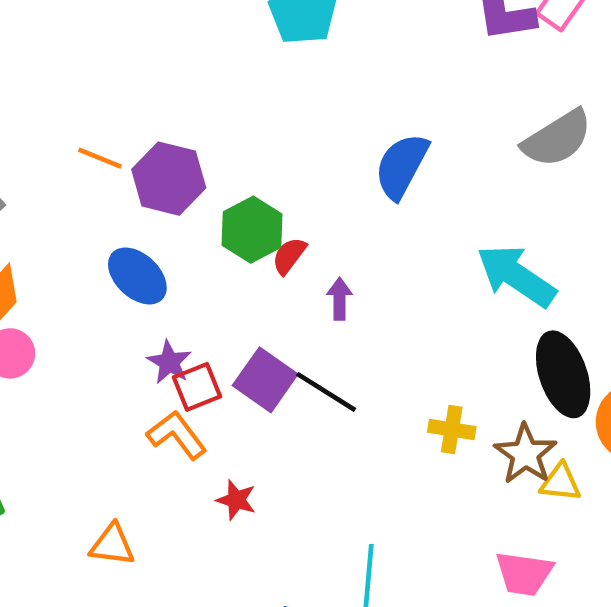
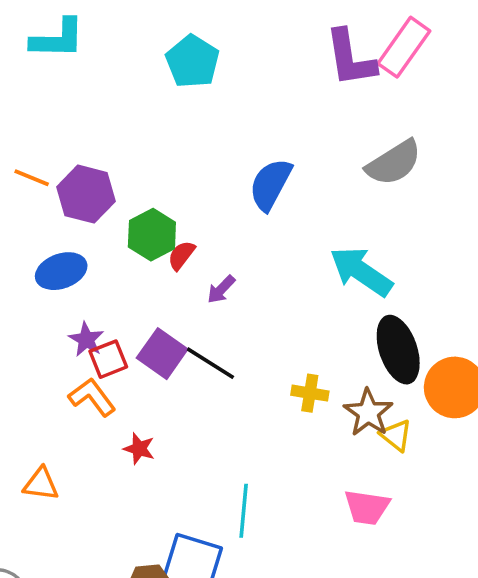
blue ellipse: (137, 276) -> (61, 271), turned -63
purple arrow: (339, 299) -> (221, 289), turned -136
yellow triangle: (561, 482) -> (396, 435), turned 32

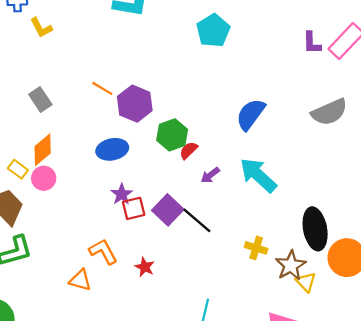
purple L-shape: (350, 58) -> (312, 43), size x0.6
cyan arrow: (361, 272) -> (258, 175), moved
orange L-shape: (92, 397) -> (103, 252), moved

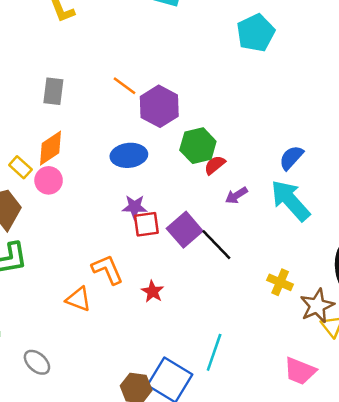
gray rectangle: (40, 99) -> (53, 91), turned 35
blue semicircle: (251, 114) -> (291, 158), moved, size x0.7
purple star: (122, 194) -> (135, 207), turned 30

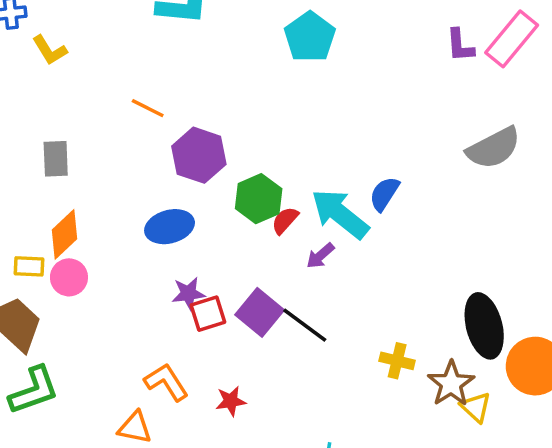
orange line: (124, 86) -> (148, 108), moved
yellow rectangle: (20, 167) -> (29, 266), turned -30
cyan arrow: (290, 200) -> (340, 214), moved
red star: (152, 291) -> (231, 401), turned -30

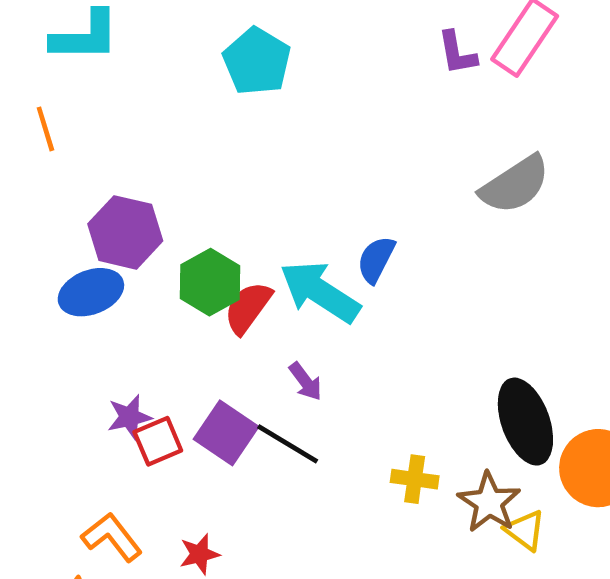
orange line: (148, 108) -> (45, 129), moved, turned 52
red semicircle: (285, 220) -> (248, 308), size x1.4
blue ellipse: (170, 227) -> (91, 292), moved
purple arrow: (320, 256) -> (305, 381), moved, turned -80

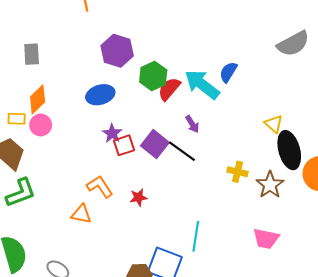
blue ellipse: (91, 292) -> (100, 95), moved
purple star: (129, 417) -> (112, 133), turned -30
yellow triangle: (525, 530) -> (274, 124), moved

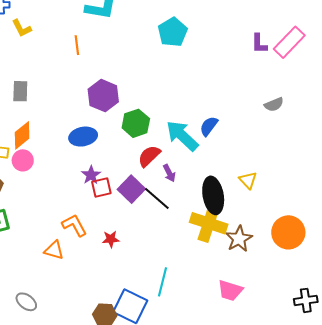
gray semicircle: (293, 44) -> (274, 104), size x0.6
red semicircle: (169, 89) -> (149, 156), moved
black ellipse: (289, 150) -> (213, 195), moved
yellow cross: (237, 172) -> (209, 223), size x1.8

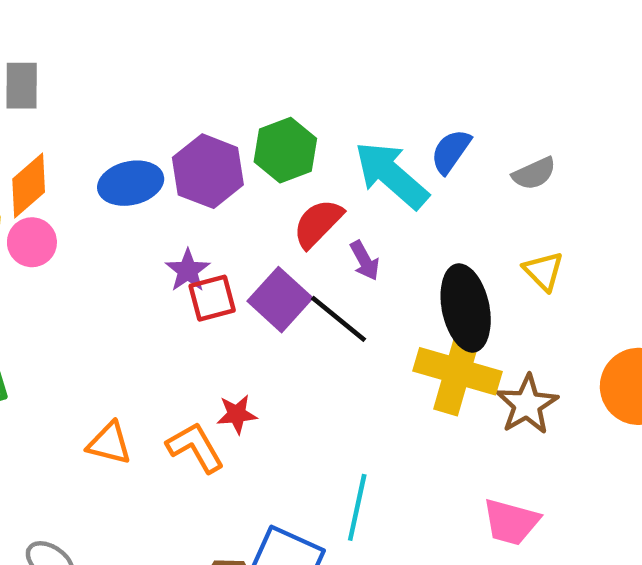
purple hexagon: (103, 96) -> (208, 171), moved
gray semicircle: (274, 104) -> (534, 173), moved
blue ellipse: (83, 137) -> (131, 183), moved
orange L-shape: (74, 225) -> (195, 447), moved

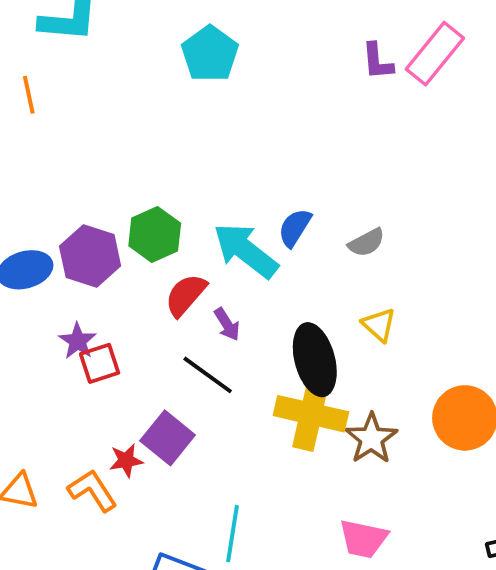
purple square: (280, 300) -> (168, 438), moved

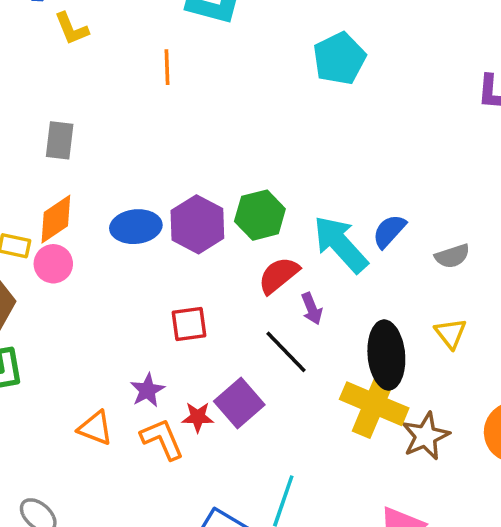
purple star: (78, 341) -> (147, 390), moved

